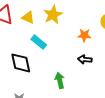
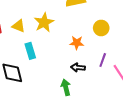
cyan rectangle: (39, 42) -> (30, 51), turned 35
green arrow: (60, 80) -> (66, 87), moved

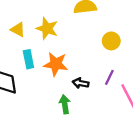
yellow star: (44, 22) -> (47, 28), turned -30
orange star: (77, 43) -> (56, 64), moved, size x1.5

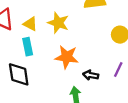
cyan rectangle: (28, 59) -> (28, 47), moved

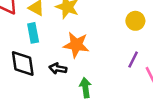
black arrow: (91, 75) -> (58, 68), moved

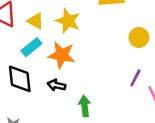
cyan rectangle: (33, 33) -> (31, 47), turned 60
orange star: (76, 45) -> (62, 55), moved

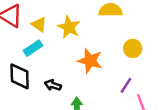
orange star: (62, 55) -> (90, 61), moved

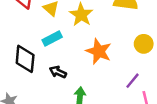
cyan rectangle: (33, 48) -> (52, 39), moved

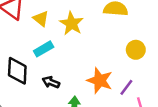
orange star: (99, 51) -> (100, 80), moved

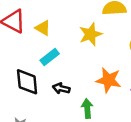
yellow star: (71, 23) -> (91, 34), moved, turned 30

